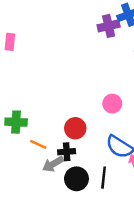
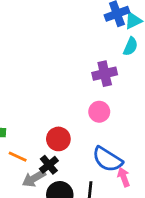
purple cross: (109, 26) -> (105, 74), moved
black cross: (67, 152) -> (49, 165), turned -35

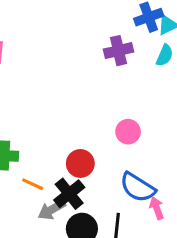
purple cross: (105, 74) -> (118, 51), moved
black cross: (49, 165) -> (69, 194), size x1.4

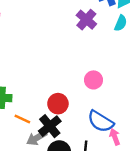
purple cross: (118, 51) -> (86, 20), turned -36

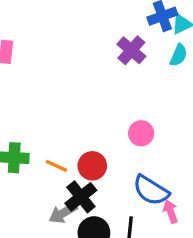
orange line: (22, 119) -> (56, 166), moved

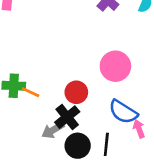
pink circle: (141, 133) -> (115, 66), size x1.5
orange line: (56, 166) -> (31, 92), moved

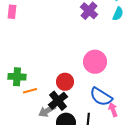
orange line: (31, 92) -> (30, 91), moved, turned -40

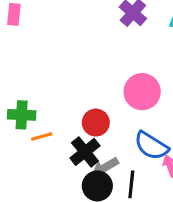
gray arrow: (47, 111) -> (105, 167), moved

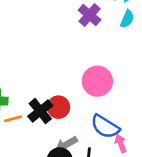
black cross: (85, 152) -> (40, 111), moved

